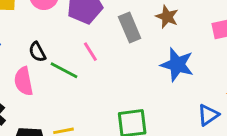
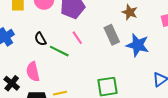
gray rectangle: (130, 27) -> (112, 35), moved
pink semicircle: (24, 81) -> (33, 72), moved

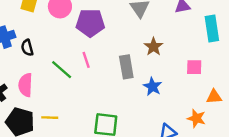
black semicircle: (40, 39) -> (27, 48), moved
blue star: (138, 45) -> (153, 87), size x0.7

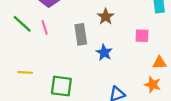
green line: (62, 70) -> (22, 24), moved
yellow line: (50, 118) -> (25, 72), moved
orange star: (196, 118) -> (153, 85), moved

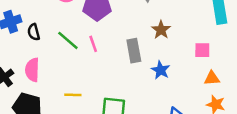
orange triangle: (159, 63) -> (212, 78), moved

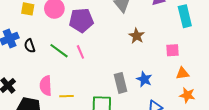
gray rectangle: (134, 51) -> (121, 83), moved
pink semicircle: (32, 70) -> (46, 86), moved
blue star: (160, 70) -> (144, 79), moved

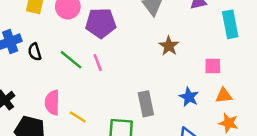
blue star: (144, 79) -> (189, 97), moved
yellow line: (67, 96) -> (78, 117), turned 32

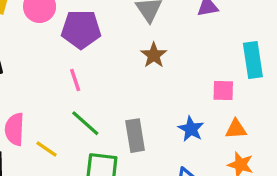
cyan rectangle: (230, 24) -> (253, 60), moved
brown star: (169, 46) -> (154, 55), moved
green line: (71, 60) -> (85, 123), moved

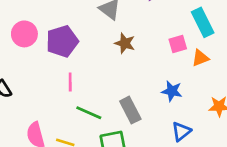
pink line: (75, 80) -> (70, 82), turned 36
pink square: (223, 91) -> (178, 44), moved
orange triangle: (236, 129) -> (200, 58), moved

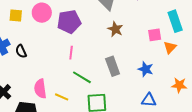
orange triangle: (200, 58) -> (170, 47), turned -32
gray rectangle: (130, 110) -> (113, 66), moved
blue triangle: (181, 131) -> (149, 100), turned 35

